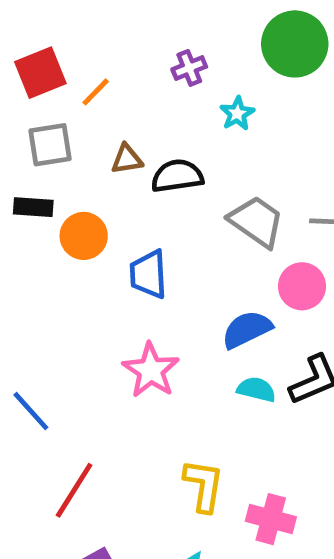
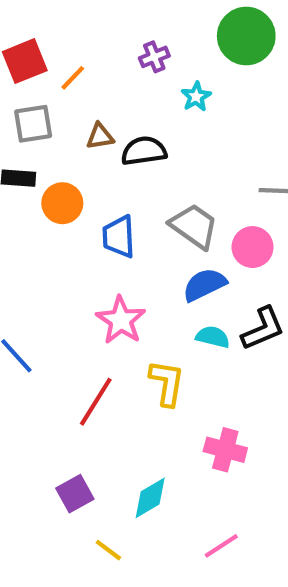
gray trapezoid: (256, 222) -> (194, 226), moved
yellow L-shape: (204, 485) -> (167, 383), moved
red line: (74, 490) -> (96, 402), moved

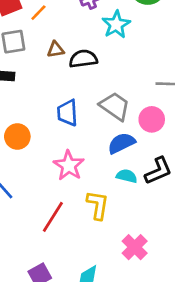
cyan star: (196, 97) -> (116, 25), size x1.5
orange circle: (62, 203) -> (17, 137), moved
pink cross: (225, 450) -> (135, 247), turned 30

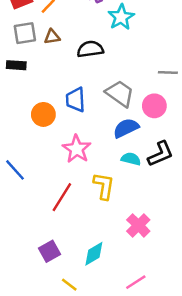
brown triangle: (56, 50) -> (52, 37), moved
orange circle: (17, 137) -> (43, 114), moved

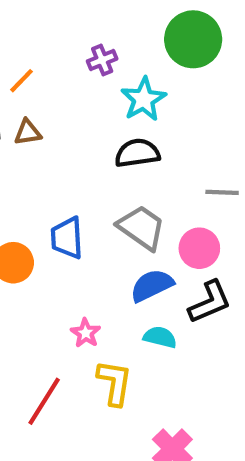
black semicircle: (90, 49) -> (137, 153), moved
pink star: (77, 149) -> (86, 333), moved, size x0.6
black L-shape: (160, 154) -> (210, 302), moved

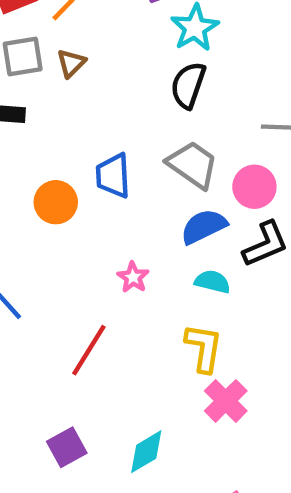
brown triangle: (28, 132) -> (71, 63), turned -36
black semicircle: (137, 153) -> (188, 85), turned -63
yellow L-shape: (115, 383) -> (204, 348), moved

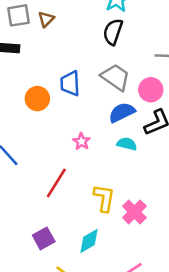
yellow L-shape: (204, 348) -> (104, 198), moved

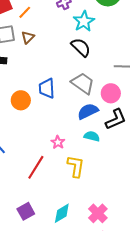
black semicircle: (113, 32) -> (81, 47), turned 115
pink star: (81, 141) -> (58, 142), moved
yellow L-shape: (104, 198) -> (76, 166), moved
pink cross: (134, 212) -> (98, 213), moved

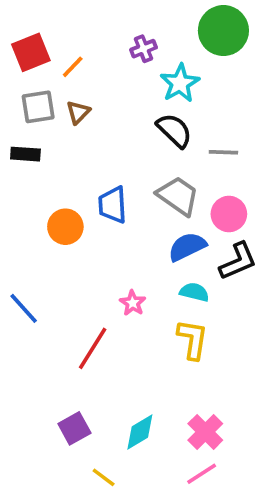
gray line: (122, 66) -> (223, 152), moved
yellow L-shape: (76, 166) -> (193, 339), moved

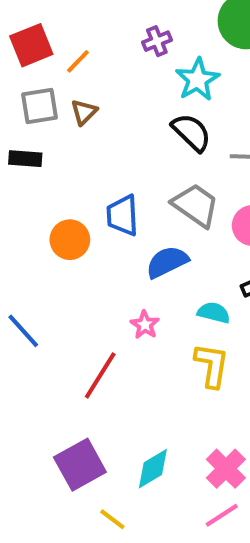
blue semicircle: (187, 247) -> (167, 262), moved
purple square: (74, 428) -> (80, 465), size x1.4

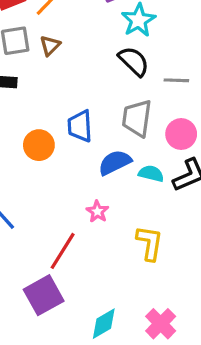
gray trapezoid: (195, 205) -> (137, 118), turned -117
cyan semicircle: (214, 313) -> (151, 174), moved
purple square: (80, 465) -> (44, 295), moved

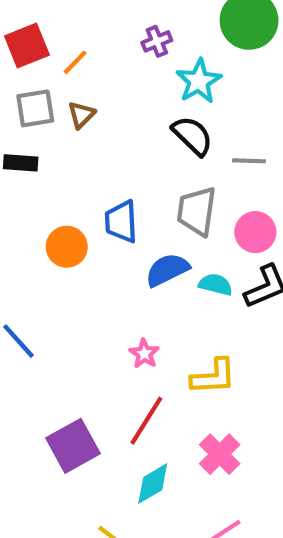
pink star: (97, 211) -> (144, 354), moved
yellow L-shape: (150, 243) -> (213, 377), turned 78
red line: (63, 251) -> (146, 421), moved
pink cross: (161, 324) -> (220, 454), moved

